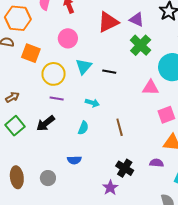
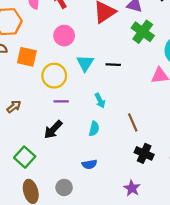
cyan arrow: (92, 103) -> (100, 101), turned 56
green square: (15, 126) -> (25, 157), moved
black cross: (125, 168) -> (144, 153), moved

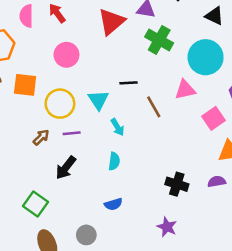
cyan triangle: (85, 63) -> (98, 100), moved
brown arrow: (14, 107) -> (41, 137), moved
brown line: (133, 122) -> (154, 107), moved

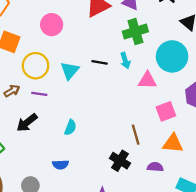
green cross: (159, 40) -> (135, 32), turned 30
brown line: (154, 107) -> (136, 135), moved
cyan arrow: (117, 127) -> (125, 61), moved

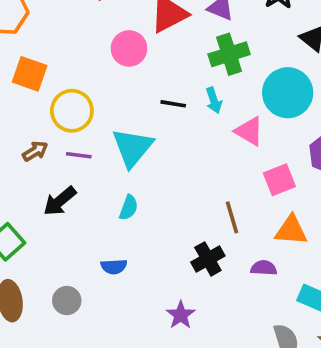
pink circle: (52, 25) -> (129, 48), moved
cyan triangle: (70, 71) -> (132, 148), moved, size x1.4
pink triangle: (147, 80) -> (249, 131), turned 30
black cross: (120, 161) -> (208, 259), turned 30

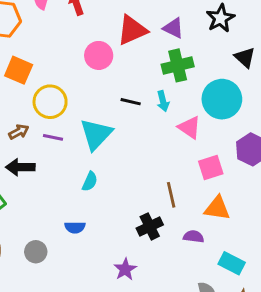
black arrow: (60, 201) -> (20, 167), moved, turned 36

